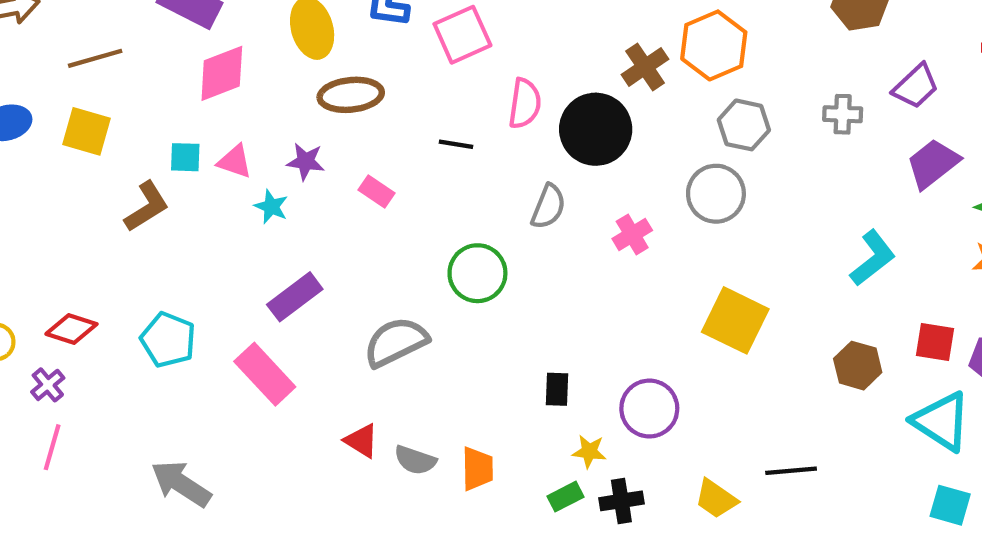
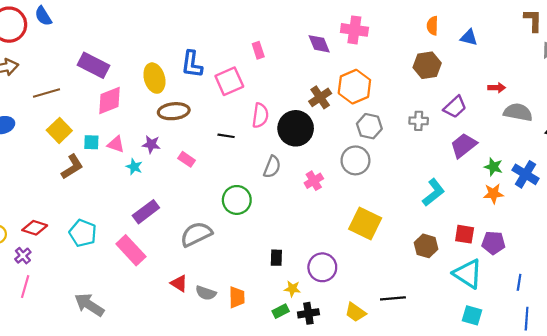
yellow square: (86, 131) -> (59, 130), moved, turned 30

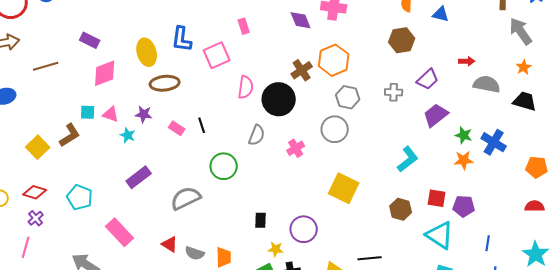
purple rectangle: (94, 65) -> (90, 40), size x0.7
yellow square: (59, 130) -> (38, 147), moved
black line: (226, 136) -> (202, 125), moved, turned 63
pink rectangle: (131, 250) -> (120, 232), moved
purple cross: (23, 256) -> (36, 218), moved

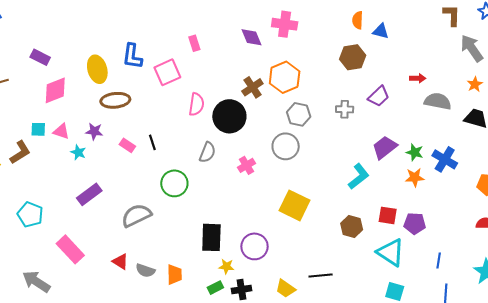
blue triangle: (441, 14) -> (381, 31), moved
purple trapezoid: (436, 115) -> (385, 147), moved
black rectangle: (261, 220) -> (211, 237), size x1.8

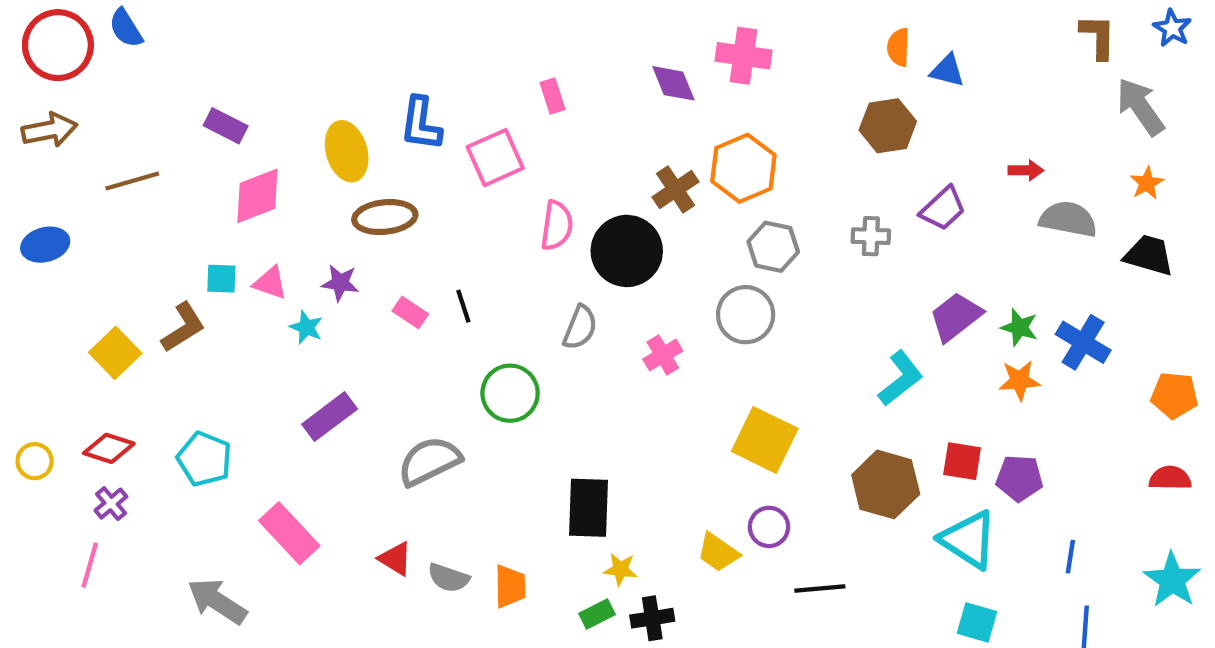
brown hexagon: (352, 226) -> (886, 484), size x1.4
purple circle: (254, 246) -> (769, 527), moved, size x0.7
yellow trapezoid: (286, 289) -> (718, 552), moved

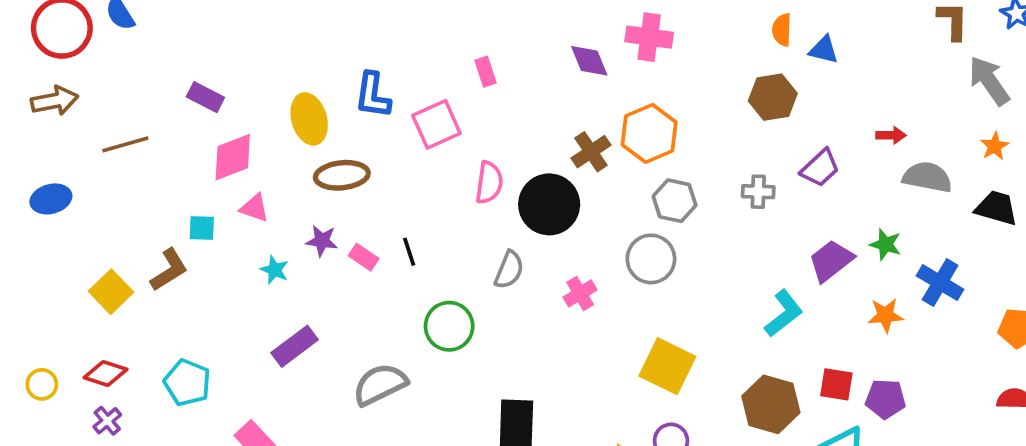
pink triangle: (270, 283) -> (255, 208), moved
purple star: (340, 283) -> (322, 241), moved
green star: (1019, 327) -> (886, 244), moved

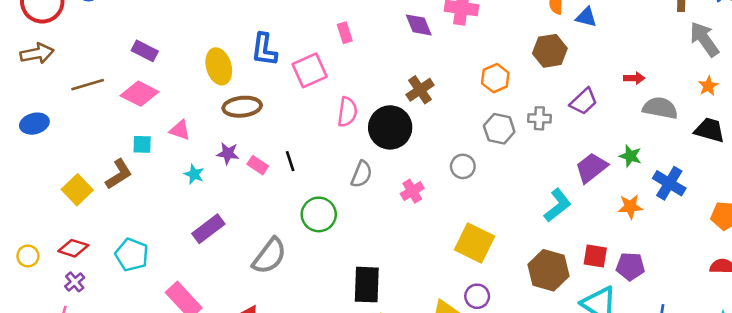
orange hexagon: (649, 133) -> (495, 78), moved, size x0.7
pink diamond: (233, 157) -> (140, 94), moved, turned 48
gray hexagon: (675, 201) -> (499, 129), moved
gray circle: (651, 259) -> (463, 166), size x0.7
gray semicircle: (380, 384) -> (269, 256), turned 153

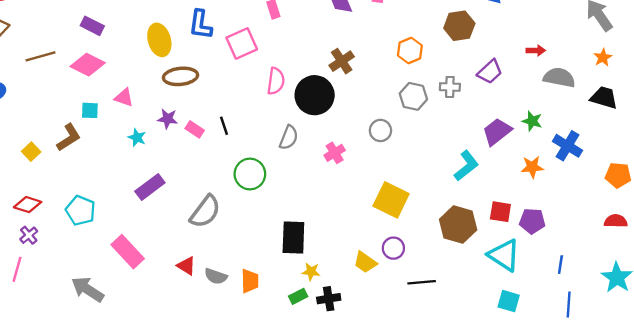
yellow square: (77, 190) -> (31, 152), size x0.7

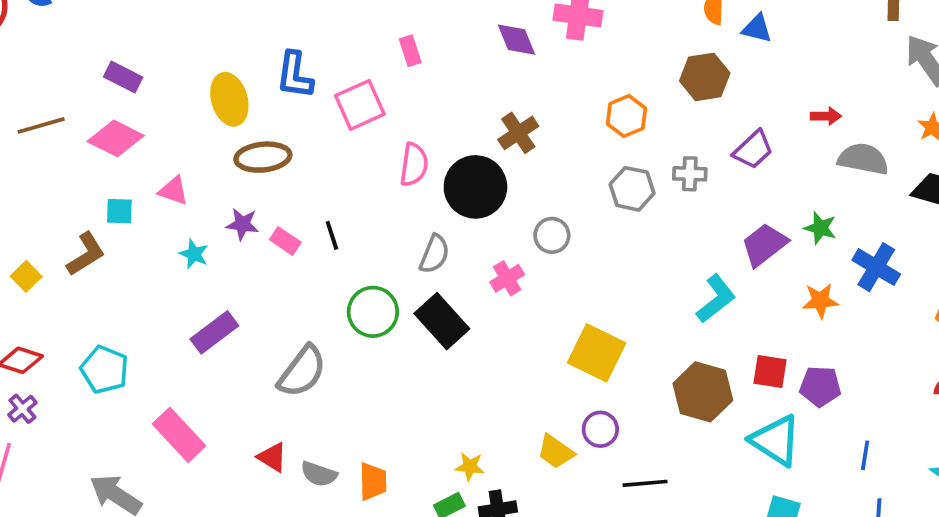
gray circle: (380, 130) -> (552, 235), moved
black rectangle: (293, 238) -> (442, 321), moved, turned -44

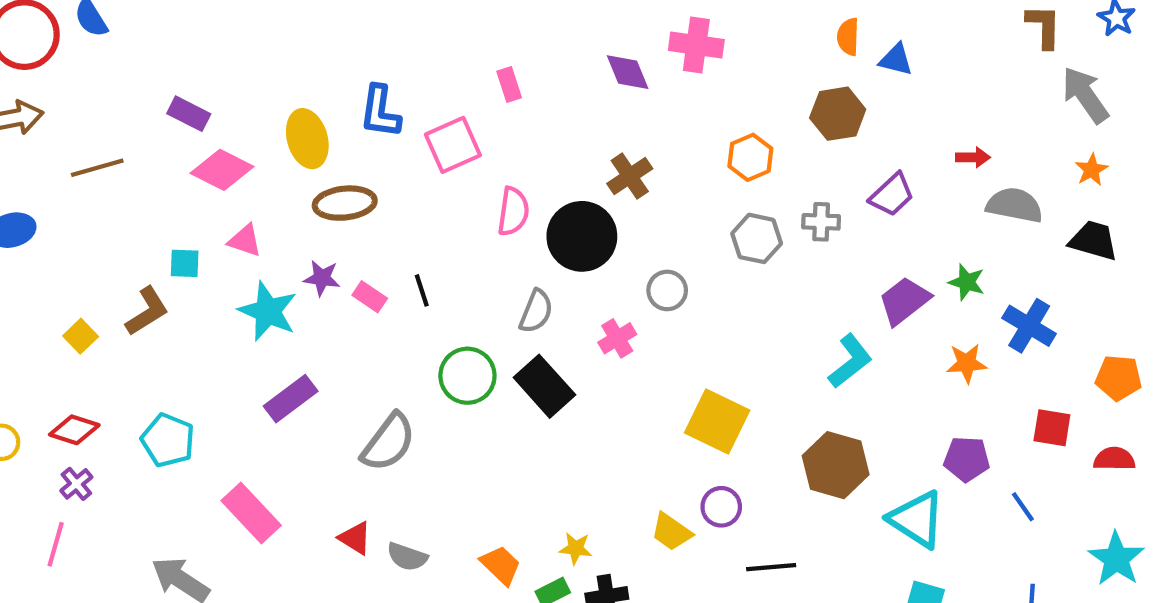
pink diamond: (116, 138) -> (222, 170), moved
cyan star: (194, 254) -> (268, 311), size x1.8
red square: (770, 371) -> (1052, 428), moved
blue line: (865, 455) -> (1023, 507), moved, turned -44
orange trapezoid: (373, 481) -> (501, 565), moved, turned -45

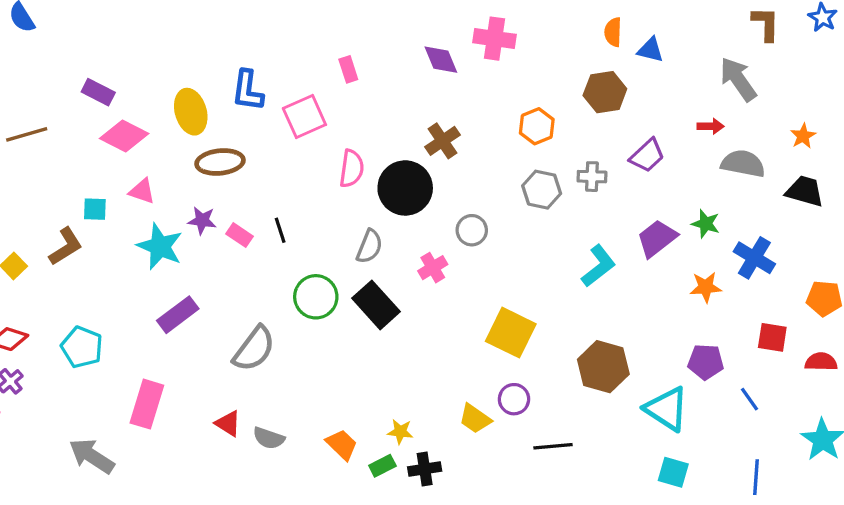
gray arrow: (1085, 95) -> (738, 79), moved
cyan L-shape: (850, 361) -> (598, 266), moved
pink rectangle: (251, 513) -> (147, 404), turned 60

